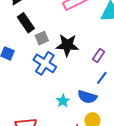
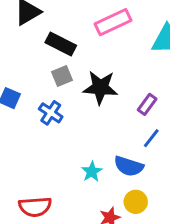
black rectangle: (26, 23) -> (61, 44), moved, turned -30
blue cross: (45, 63) -> (51, 113), moved, size x0.7

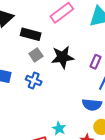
cyan star: (92, 172) -> (59, 128), moved

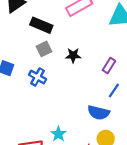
black star: (63, 57) -> (73, 55), size x0.6

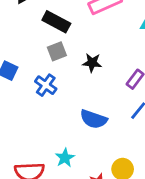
blue semicircle: (99, 113) -> (94, 119), moved

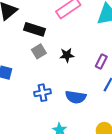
blue cross: (46, 85) -> (42, 93), moved, turned -35

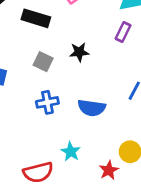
gray square: (39, 51) -> (43, 62), moved, turned -32
purple rectangle: (101, 62) -> (123, 32), moved

